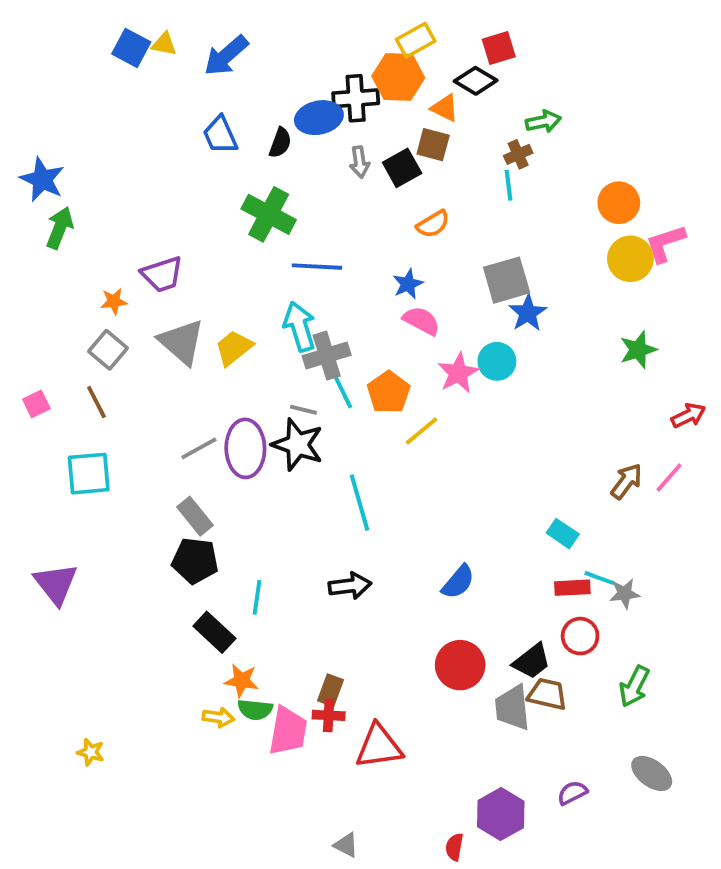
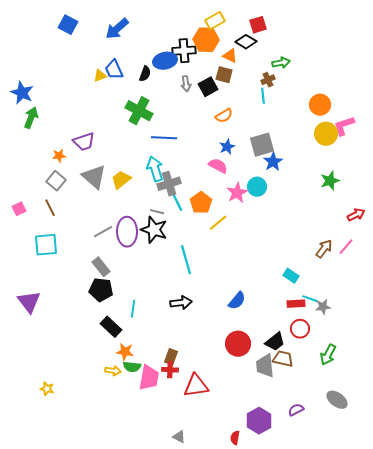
yellow triangle: (164, 44) -> (100, 76), moved, turned -32
blue star: (408, 284) -> (227, 147), moved

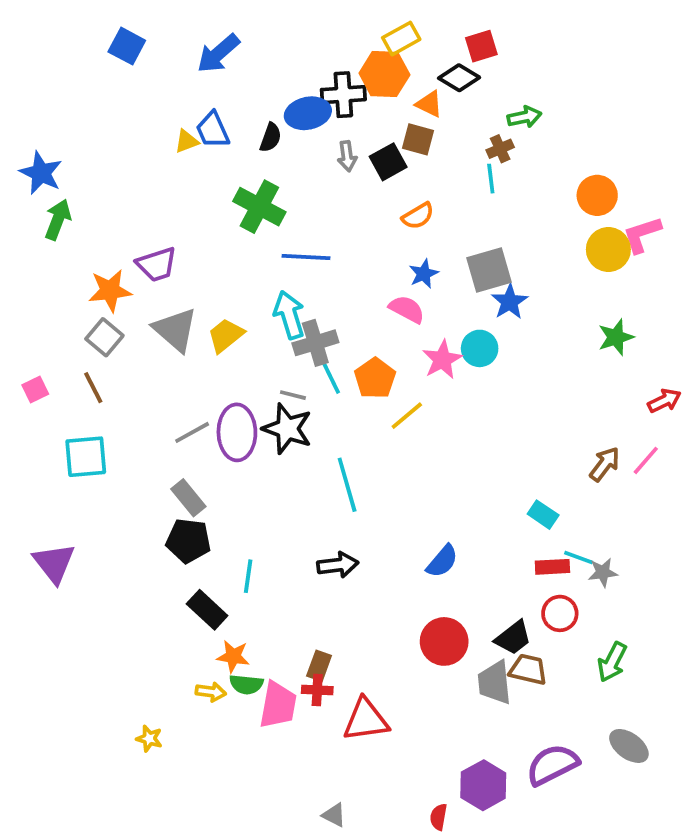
orange star: (59, 156) -> (110, 291), size x1.6
yellow star: (47, 389) -> (149, 739), moved
purple semicircle: (296, 410) -> (552, 765), size x1.8

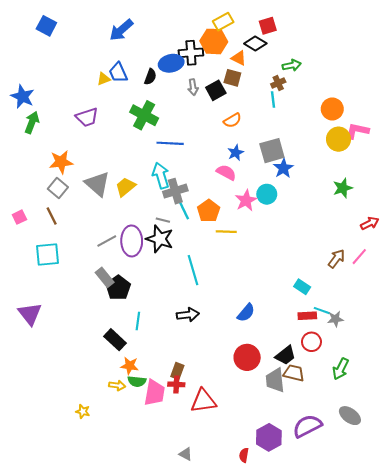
blue square: (127, 46) -> (46, 26), moved
pink L-shape: (642, 235) -> (357, 131), turned 30
purple trapezoid: (157, 264) -> (87, 117), moved
yellow line: (407, 416) -> (226, 232), turned 42
black pentagon: (188, 541) -> (118, 288), moved, turned 30

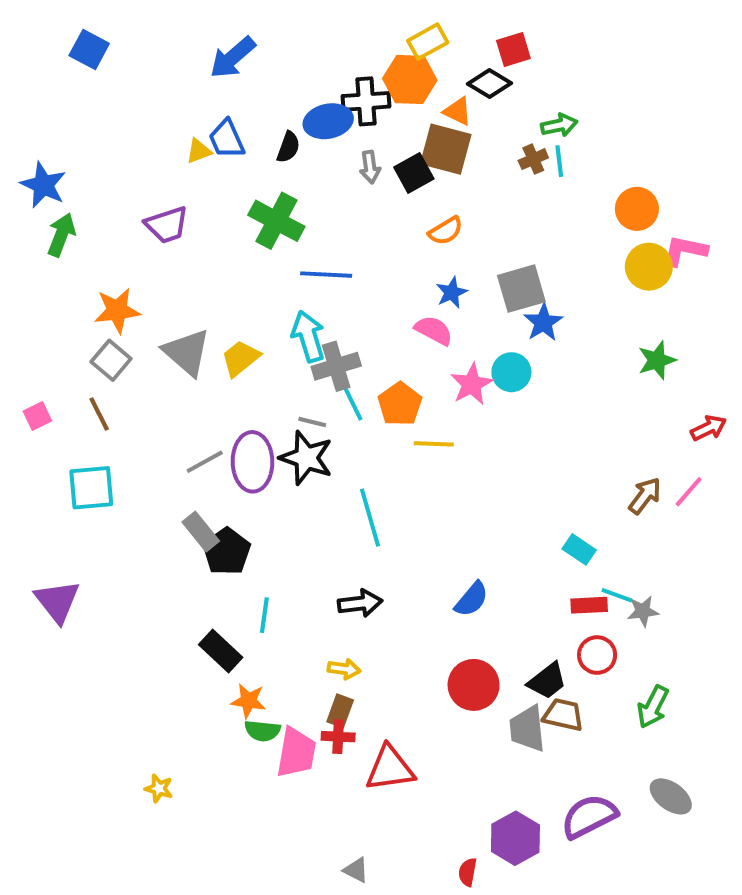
brown square: (232, 78) -> (446, 149), size x1.5
cyan line: (273, 100) -> (559, 161), moved
yellow arrow: (117, 385) -> (344, 669), moved

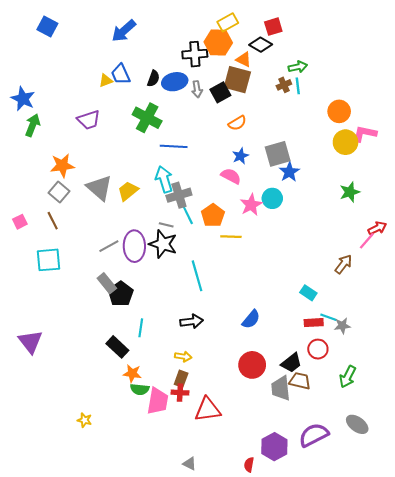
blue ellipse: (328, 121) -> (175, 82), moved
pink line: (689, 492) -> (367, 241), moved
purple triangle: (57, 601) -> (30, 342), moved

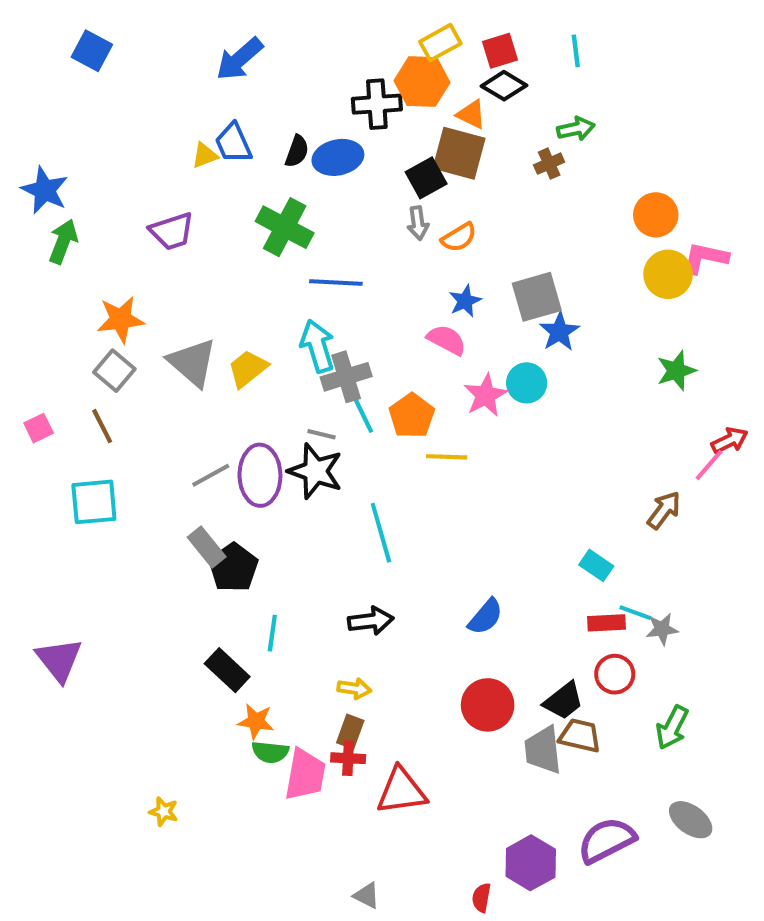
red square: (273, 27) -> (500, 51), moved
cyan line: (298, 86) -> (576, 51), moved
gray arrow: (197, 89) -> (418, 223), moved

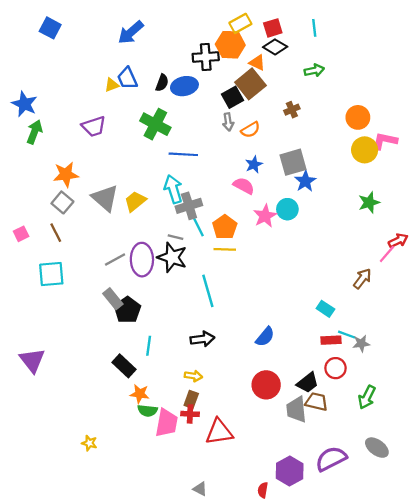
brown square: (459, 153) -> (250, 84), turned 36
brown cross: (549, 164) -> (292, 110), moved
yellow line: (447, 457) -> (225, 249), moved

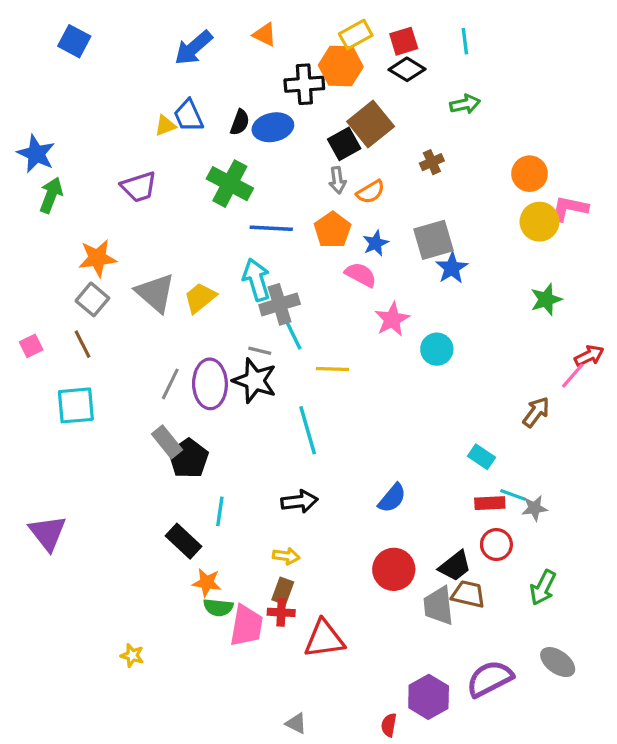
orange triangle: (257, 63) -> (265, 35), moved
cyan circle: (287, 209) -> (437, 349), moved
orange pentagon: (225, 227) -> (333, 230), moved
gray line: (115, 260) -> (170, 384), turned -35

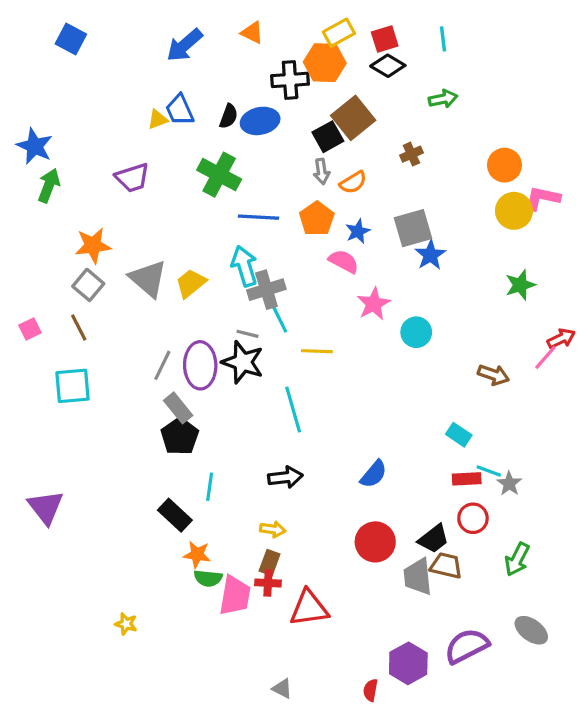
brown arrow: (536, 412) -> (493, 375), moved, turned 72
gray rectangle: (167, 442) -> (178, 408), moved
gray star: (535, 508) -> (509, 484), turned -30

